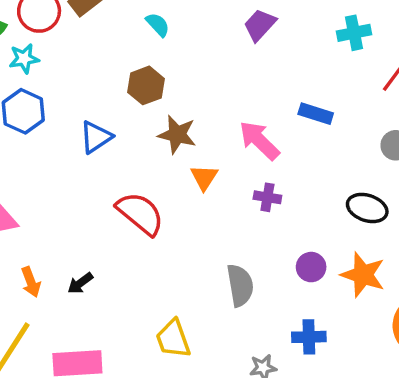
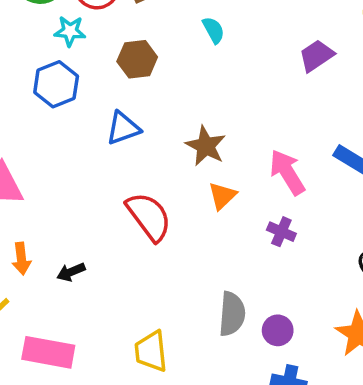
brown hexagon: (146, 85) -> (137, 59), moved
purple circle: (311, 267) -> (278, 330), moved

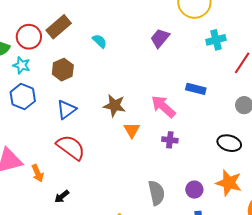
cyan star: (70, 31) -> (22, 65), turned 30
red semicircle: (149, 217) -> (71, 147), moved
orange arrow: (21, 259) -> (38, 173), moved
purple circle: (278, 330) -> (194, 190), moved

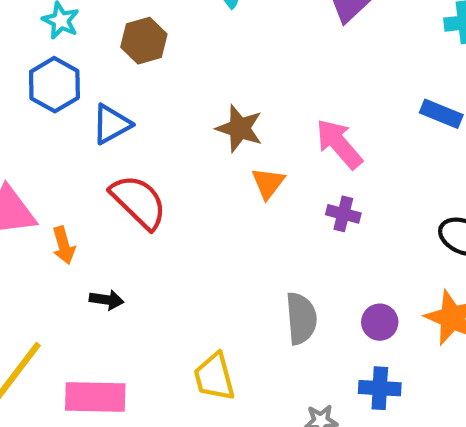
blue rectangle: (196, 89) -> (441, 114), moved
blue triangle: (66, 110) -> (111, 124), moved
black arrow: (62, 197) -> (107, 300), turned -140

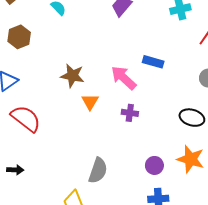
blue rectangle: (441, 114) -> (153, 62), moved
gray semicircle: (301, 318) -> (98, 171), moved, turned 30

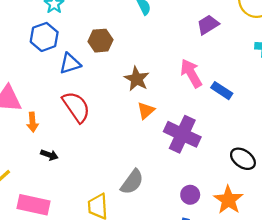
brown hexagon: (19, 37) -> (100, 41), moved
pink arrow: (124, 78) -> (191, 73), moved
purple cross: (130, 113) -> (182, 134), size x2.0

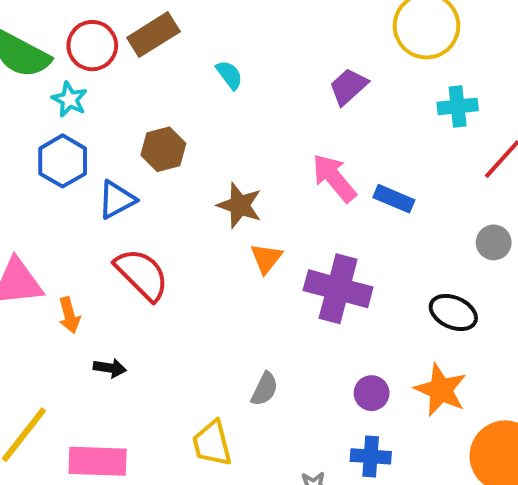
gray semicircle: (132, 182) -> (265, 389), size x0.7

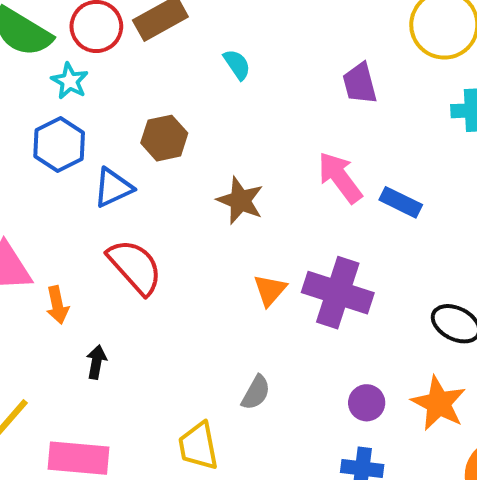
purple trapezoid: (348, 87) -> (360, 83), turned -66
orange triangle: (266, 258) -> (270, 290), moved
black arrow: (110, 368) -> (96, 362), turned -92

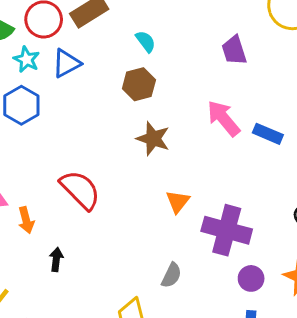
brown hexagon: (164, 138) -> (139, 84), moved
blue triangle: (113, 188) -> (66, 63), moved
purple cross: (338, 293) -> (227, 230), moved

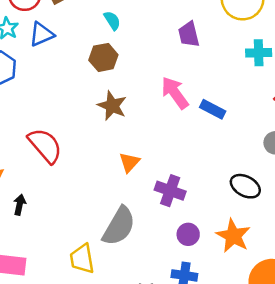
purple cross: (227, 230) -> (170, 191), size x0.7
gray semicircle: (171, 275) -> (119, 226), size x1.8

